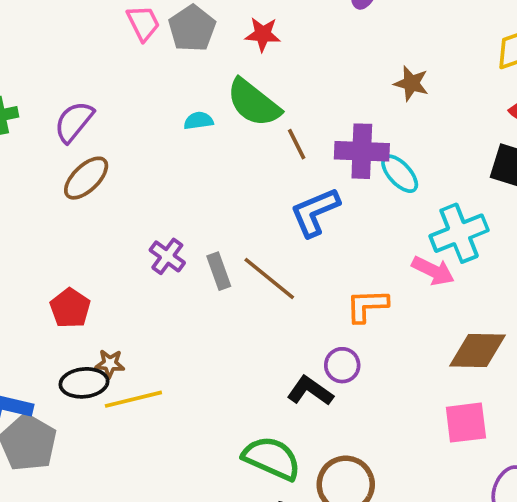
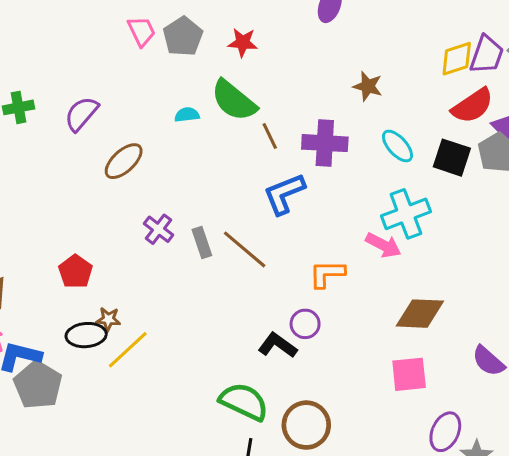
cyan ellipse: (400, 174) -> (397, 146), moved
brown ellipse: (86, 178) -> (124, 161), moved
yellow line: (133, 399) -> (128, 350), turned -30

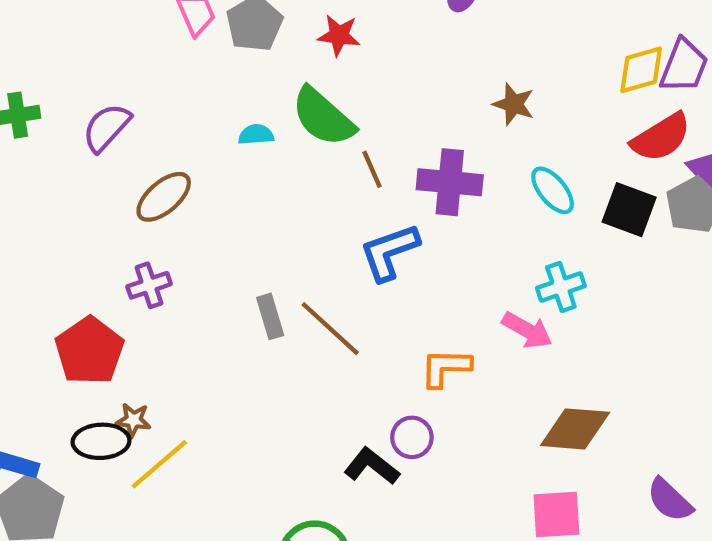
cyan cross: (406, 214) -> (561, 287), size x0.7
purple cross: (159, 229) -> (149, 285), moved, turned 32
red pentagon: (75, 272) -> (89, 351), size x1.4

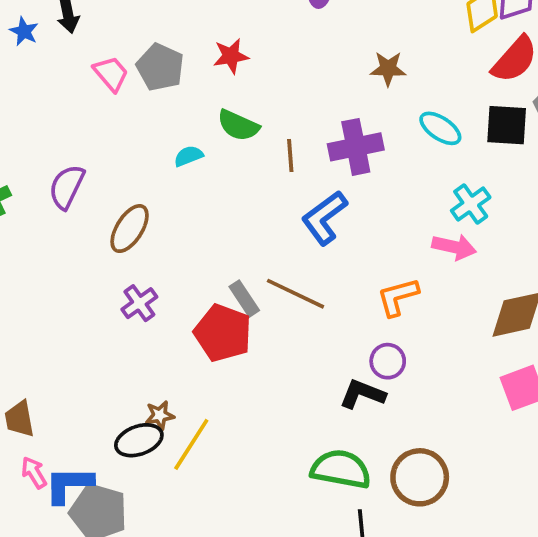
green semicircle: (323, 117) -> (238, 125), size x0.7
brown line: (372, 169) -> (290, 156), turned 36
red pentagon: (89, 351) -> (223, 333), moved

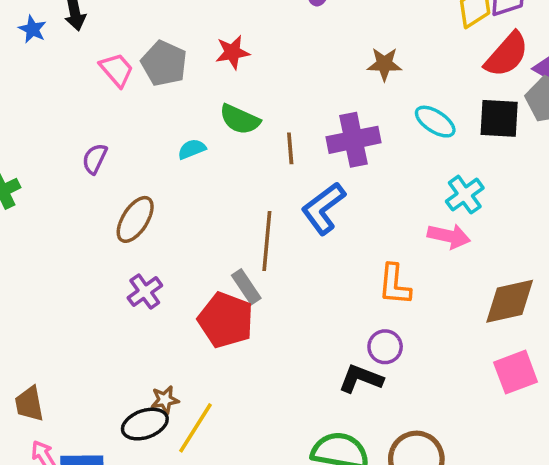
purple semicircle: (67, 187) -> (95, 159), moved, size x0.7
brown line: (295, 294) -> (267, 241), moved, turned 70
orange L-shape: (398, 297) -> (395, 285), turned -69

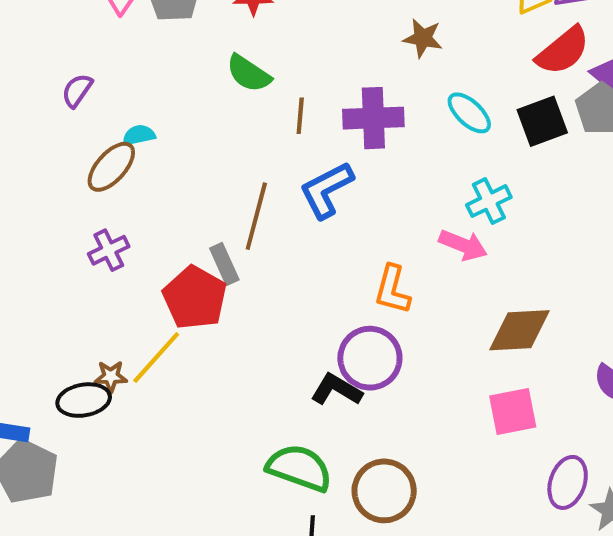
black square: (499, 118) -> (542, 121), turned -33
cyan semicircle: (192, 149) -> (139, 135), moved
purple circle: (385, 347) -> (370, 358), size x1.6
yellow line: (196, 428) -> (156, 358), moved

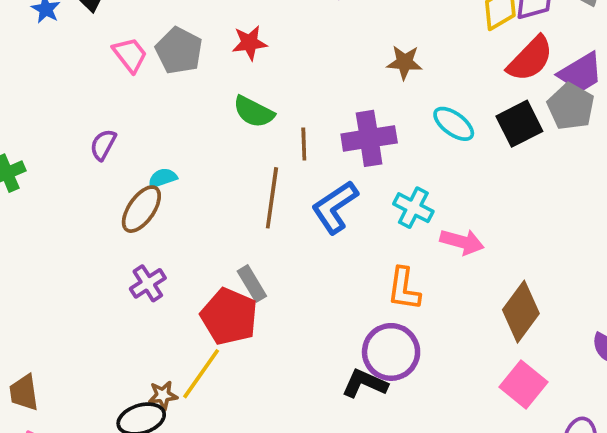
cyan cross: (489, 201) -> (413, 208), moved, turned -30
brown line: (256, 216) -> (272, 198), moved
brown diamond: (519, 330) -> (521, 312), turned -44
pink square: (513, 411) -> (523, 384), turned -33

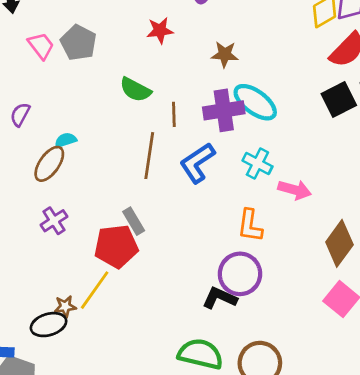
red star: (250, 43) -> (160, 30), moved
brown star: (405, 62) -> (225, 54), moved
cyan ellipse: (454, 124) -> (255, 102), moved, size x1.4
red pentagon: (229, 317) -> (116, 246), turned -30

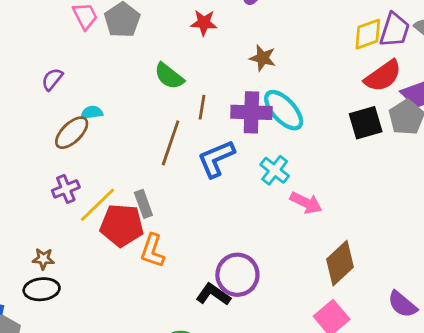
orange L-shape: (250, 226) -> (152, 251), moved
yellow line: (95, 290) -> (98, 205), moved
brown star: (65, 306) -> (43, 259), moved

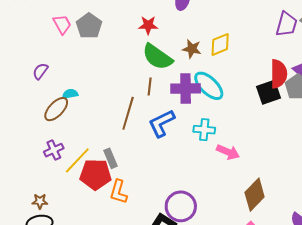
yellow diamond: (368, 34) -> (220, 44), moved
green semicircle: (169, 76) -> (157, 57), moved, size x1.4
red semicircle: (383, 76) -> (279, 74), moved, turned -52
cyan cross: (275, 170) -> (204, 130), turned -30

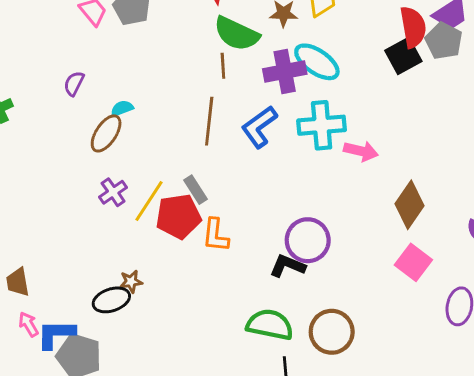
brown line: (150, 86) -> (223, 66), moved
cyan cross: (204, 130) -> (322, 125), size x1.5
brown star: (40, 201) -> (131, 282), moved

